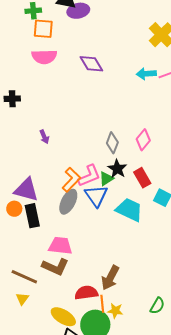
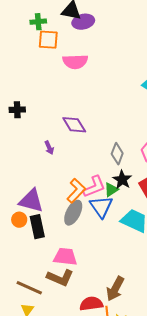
pink semicircle: (44, 57) -> (75, 62), moved
purple diamond: (91, 64) -> (74, 125), moved

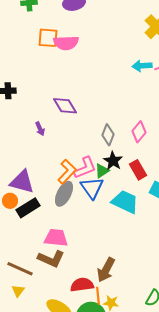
orange square: (48, 40) -> (48, 38), moved
black rectangle: (37, 227) -> (28, 208), turned 70

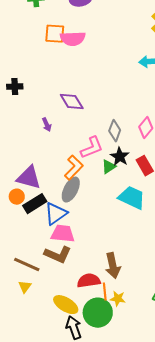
pink L-shape: (85, 168) -> (92, 148), moved
blue triangle: (92, 188) -> (56, 214), moved, turned 30
brown arrow: (106, 270) -> (113, 266), turned -40

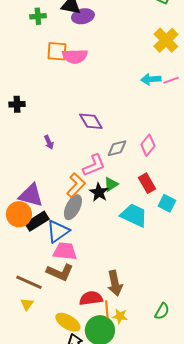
purple diamond: (72, 102) -> (91, 121), moved
gray diamond: (115, 131) -> (117, 148), turned 55
black star: (120, 157) -> (99, 192), moved
orange circle: (17, 197) -> (19, 214), size x1.6

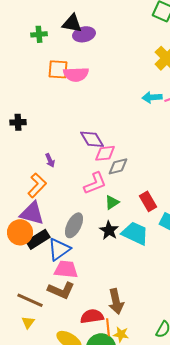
pink diamond: (148, 145) -> (105, 153), moved, turned 45
orange L-shape: (76, 185) -> (37, 185), moved
black star: (99, 192) -> (109, 230), moved

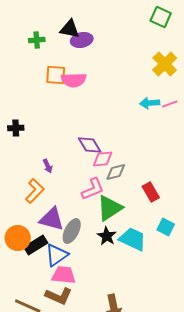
red rectangle: (148, 201) -> (151, 192), moved
green triangle: (112, 202) -> (110, 208), size x1.8
purple triangle: (32, 213) -> (52, 219), moved

